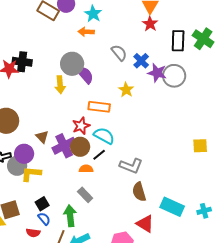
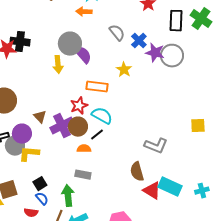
gray L-shape: (131, 166) -> (156, 146), moved
gray rectangle: (85, 195) -> (83, 175), turned -35
red triangle: (145, 224) -> (152, 191), moved

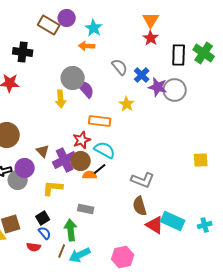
black cross: (20, 42) -> (23, 52), moved
gray L-shape: (156, 146) -> (143, 180), moved
orange semicircle: (84, 149) -> (90, 175), moved
yellow L-shape: (29, 154) -> (53, 188), moved

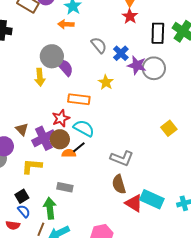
yellow square: (201, 160) -> (169, 128), moved, turned -35

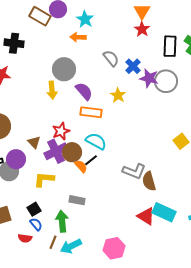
purple semicircle: (65, 67) -> (84, 91), moved
red star: (61, 118) -> (61, 131), moved
orange semicircle: (69, 153) -> (81, 166), turned 48
brown semicircle: (119, 184) -> (149, 181), moved

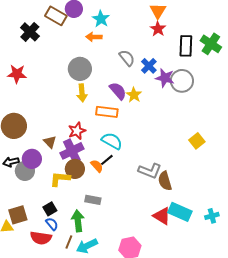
black cross: (14, 43) -> (30, 32), moved, turned 36
yellow arrow: (52, 90) -> (82, 93), moved
purple semicircle: (84, 91) -> (118, 91), moved
brown circle: (72, 152) -> (75, 169), moved
red semicircle: (25, 238) -> (41, 238), size x1.5

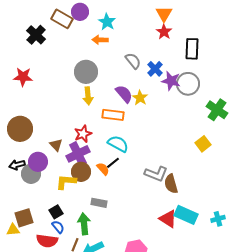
green cross: (211, 44) -> (217, 110), moved

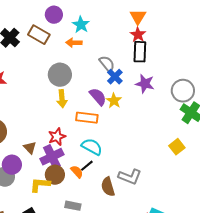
brown rectangle: (62, 19) -> (39, 35), moved
black rectangle: (192, 49) -> (140, 52), moved
blue cross: (155, 69) -> (115, 77), moved
gray circle: (188, 84) -> (183, 91), moved
brown semicircle: (171, 184) -> (108, 187), moved

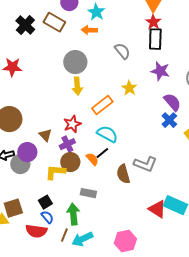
blue cross: (115, 77) -> (169, 120), moved
purple semicircle: (98, 97) -> (172, 102), moved
orange rectangle: (87, 118) -> (102, 105), turned -45
purple cross: (52, 157) -> (67, 144), size x0.7

